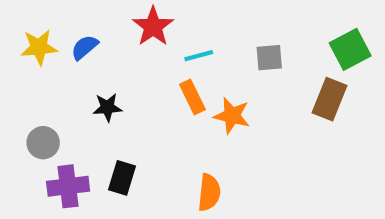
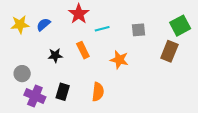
orange rectangle: (192, 97) -> (83, 50), moved
purple cross: (68, 186) -> (35, 96), turned 30
orange semicircle: (209, 192) -> (98, 92), moved

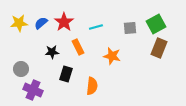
red star: (79, 14) -> (64, 22), moved
green square: (180, 26) -> (156, 24), moved
black rectangle: (63, 92) -> (66, 74), moved

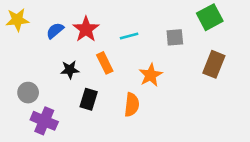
yellow star: (19, 23) -> (17, 20), moved
green square: (156, 24) -> (210, 17), moved
orange star: (112, 56) -> (151, 75), turned 30
orange semicircle: (92, 86) -> (132, 105), moved

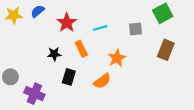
blue semicircle: (55, 31) -> (38, 11), moved
gray circle: (28, 93) -> (10, 77), moved
orange semicircle: (132, 105) -> (102, 81), turned 48

